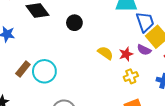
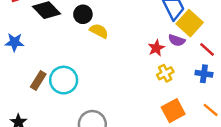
black circle: (74, 23) -> (83, 14), moved
yellow semicircle: (105, 53) -> (99, 31), moved

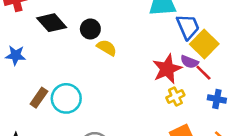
red star: (156, 48) -> (167, 69), size x1.6
red line: (207, 49) -> (203, 73), moved

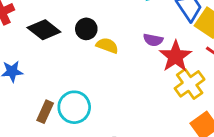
purple semicircle: (189, 62) -> (153, 40), moved
yellow cross: (175, 96) -> (190, 84), size x1.5

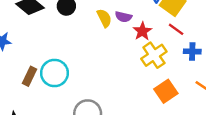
yellow semicircle: (107, 46) -> (104, 18), moved, turned 42
red star: (175, 56) -> (142, 31), size x0.7

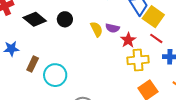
yellow cross: (154, 55) -> (138, 60), turned 30
brown rectangle: (29, 76) -> (33, 64), moved

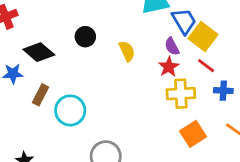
black diamond: (35, 19) -> (39, 52), moved
purple semicircle: (112, 28) -> (172, 46), moved, turned 48

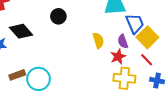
black circle: (85, 37) -> (58, 16), moved
yellow semicircle: (127, 51) -> (98, 40), moved
brown rectangle: (41, 95) -> (17, 75), moved, turned 35

